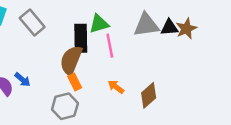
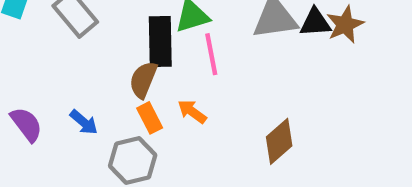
brown semicircle: (71, 60) -> (143, 80), size x0.7
blue arrow: (22, 80) -> (84, 122), moved
orange arrow: (116, 87) -> (192, 112), moved

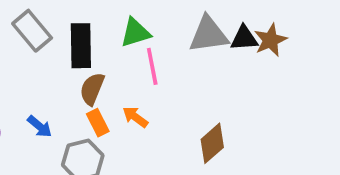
black rectangle: (160, 41) -> (81, 46), moved

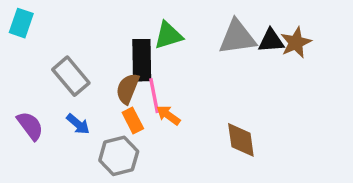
gray rectangle: (32, 31) -> (71, 76), moved
black rectangle: (81, 46) -> (142, 60), moved
pink line: (152, 66) -> (154, 96), moved
brown diamond: (212, 143) -> (241, 140), turned -57

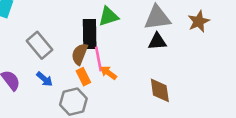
black triangle: (271, 41) -> (157, 41), moved

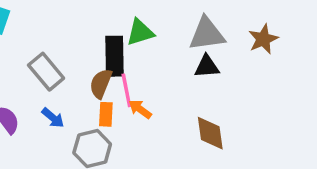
orange rectangle: (83, 77) -> (106, 114), turned 30

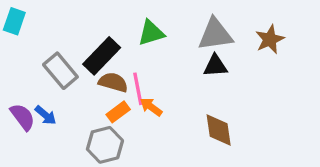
black rectangle: (114, 56) -> (102, 56), moved, turned 45
brown semicircle: (101, 84) -> (113, 82), turned 84
orange rectangle: (106, 114) -> (118, 112), turned 50
blue arrow: (53, 118) -> (46, 115), moved

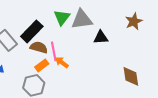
green triangle: (151, 33) -> (62, 17), turned -36
gray triangle: (215, 34) -> (82, 19), moved
brown diamond: (219, 130) -> (131, 76), moved

